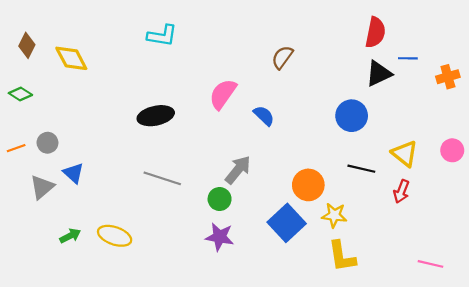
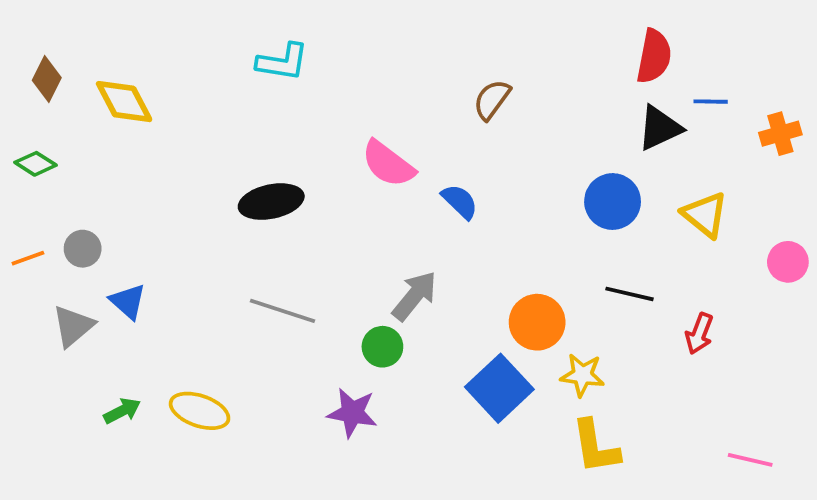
pink semicircle: (223, 94) -> (388, 164), turned -88
yellow triangle: (405, 154) -> (705, 215), moved
purple star: (220, 237) -> (352, 413), moved

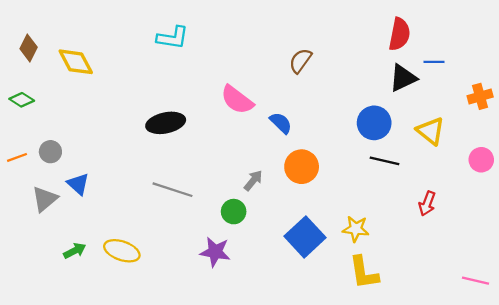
orange cross: (780, 134) -> (480, 96), moved
black line: (629, 294) -> (384, 161), moved
gray arrow: (415, 296) -> (253, 180), size x0.7
orange circle: (537, 322) -> (302, 167), moved
pink line: (750, 460) -> (475, 281), moved

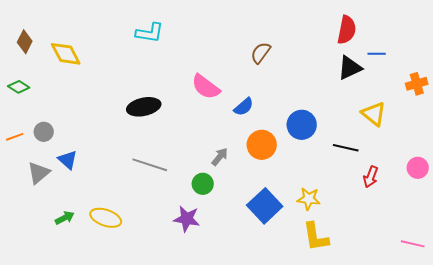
blue semicircle: (281, 123) -> (244, 107), turned 95
blue circle: (374, 123) -> (302, 125), moved
pink circle: (481, 160) -> (418, 168), moved
black line: (384, 161) -> (346, 148), moved

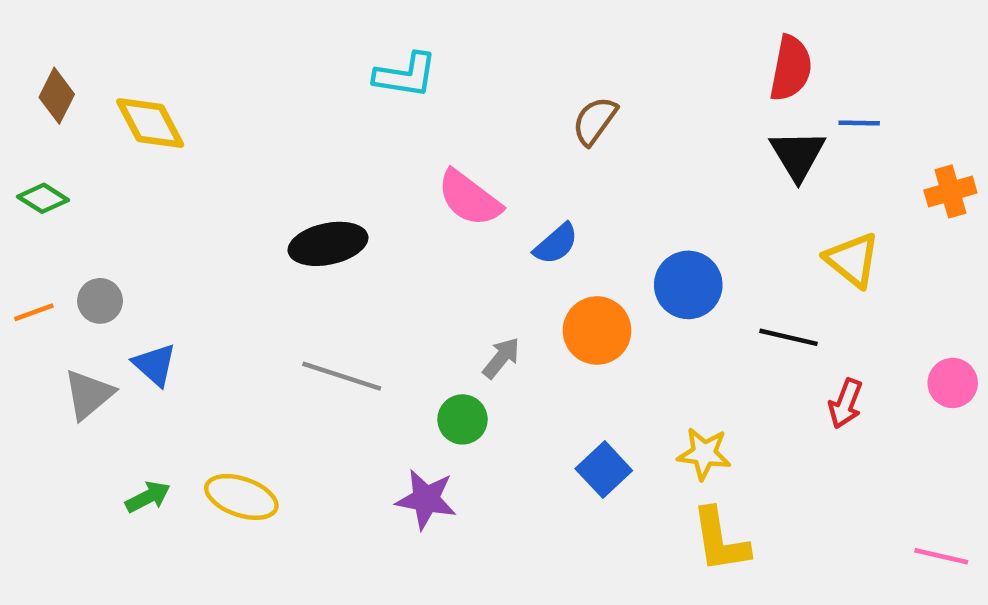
cyan L-shape: (150, 33) -> (406, 75), moved
black triangle: (350, 68) -> (798, 155), turned -36
blue square: (265, 206) -> (604, 470), size x0.7

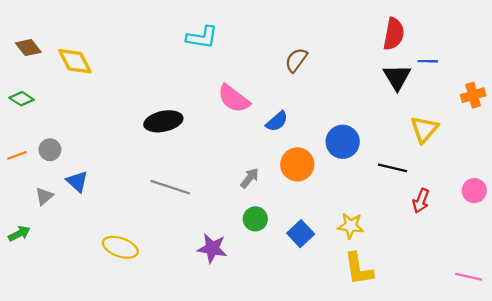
brown diamond: (57, 96) -> (28, 48), turned -65
yellow triangle: (852, 260) -> (424, 129), turned 32
gray triangle: (89, 394) -> (44, 196), size x0.7
green circle: (463, 419) -> (255, 219), moved
green arrow: (148, 497) -> (19, 234), moved

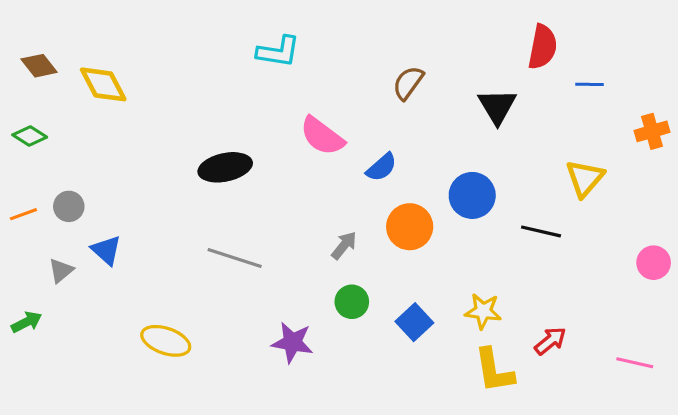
black triangle: (397, 77) -> (497, 106), moved
red arrow: (421, 201) -> (550, 341), moved, turned -150
pink line: (469, 277) -> (635, 363), moved

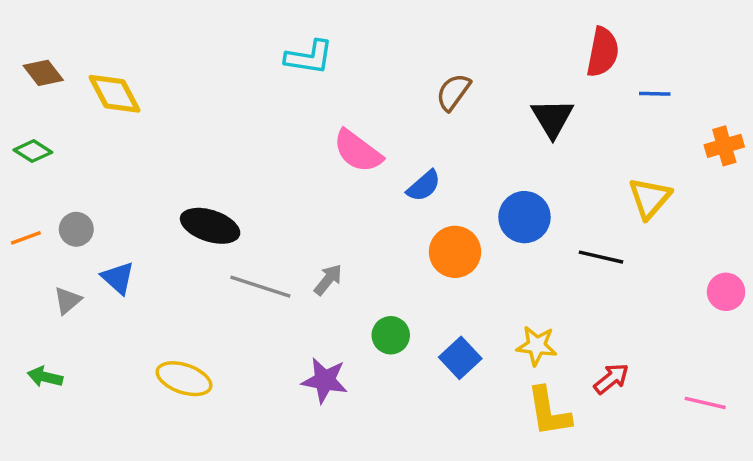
black ellipse: (225, 167) -> (210, 226), moved, turned 30
gray arrow: (344, 245) -> (328, 280), moved
green arrow: (27, 322) -> (45, 377), moved, turned -140

